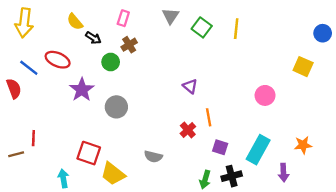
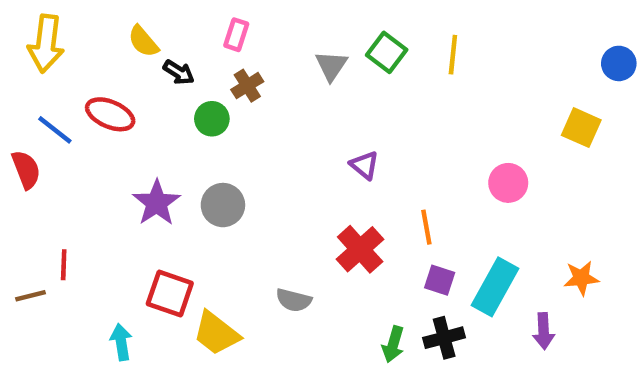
gray triangle: (171, 16) -> (331, 66), moved
purple star: (82, 90) -> (157, 203), moved
orange line: (209, 117) -> (426, 227), moved
red cross: (188, 130) -> (360, 249), size x1.5
purple square: (220, 147) -> (440, 280), moved

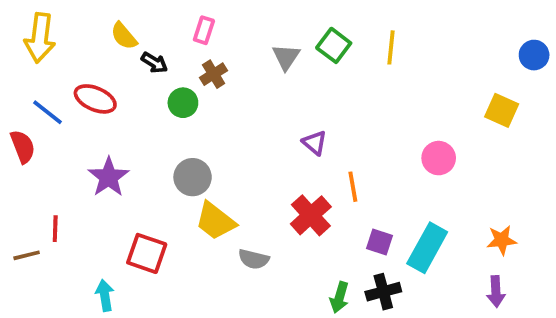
purple star: (157, 203) -> (109, 177), moved
orange line: (426, 227) -> (353, 187), moved
purple arrow: (544, 331) -> (496, 292), moved
yellow trapezoid: (216, 333) -> (215, 221), moved

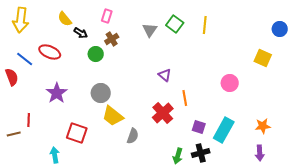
gray semicircle: (254, 259) -> (133, 136), turned -84

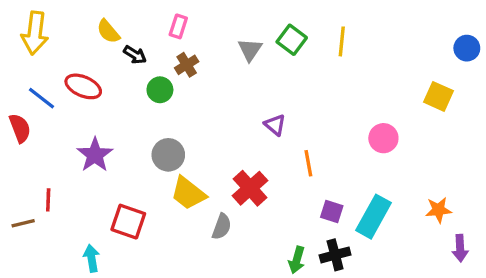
red cross: (163, 113) -> (250, 188), moved
purple arrow: (260, 153) -> (460, 248), moved

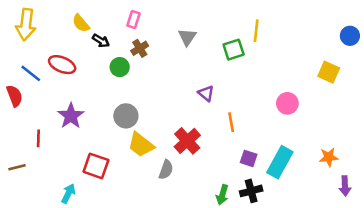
green square: (292, 40) -> (234, 50), moved, turned 35
red line: (48, 200) -> (38, 138), moved
cyan arrow: (92, 258) -> (68, 193), turned 36

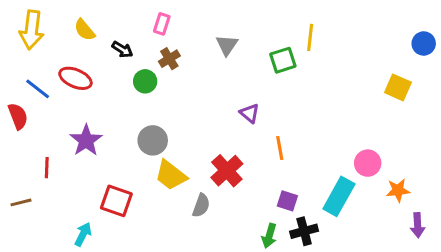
yellow semicircle: (81, 23) -> (85, 30), moved
pink circle: (287, 103) -> (368, 163), moved
purple square: (249, 158) -> (287, 201), moved

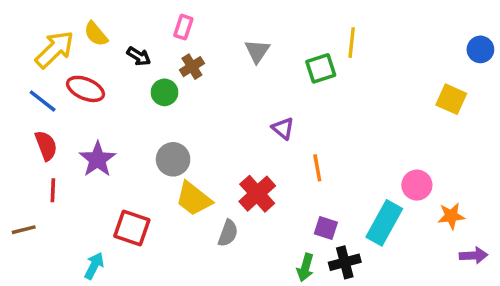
yellow arrow: (32, 30) -> (55, 49), moved, turned -141
red semicircle: (18, 116) -> (46, 146), moved
purple arrow: (418, 225) -> (474, 255), turned -90

